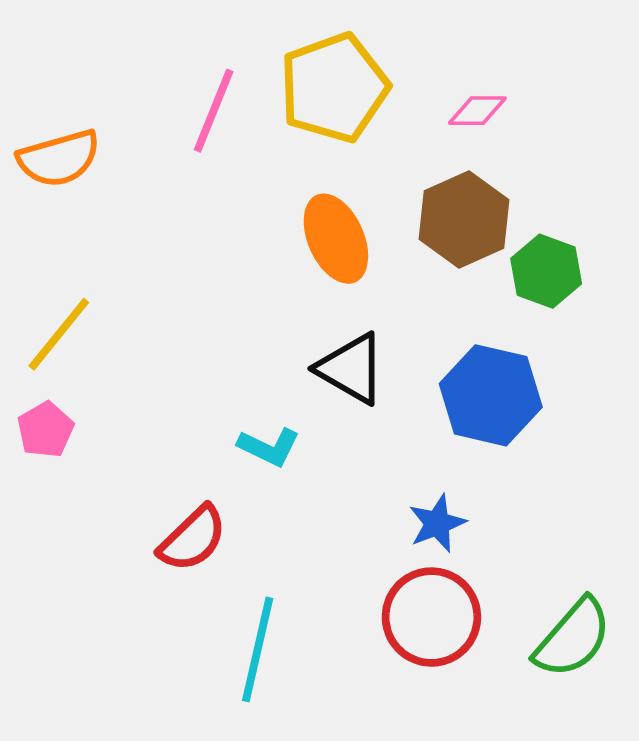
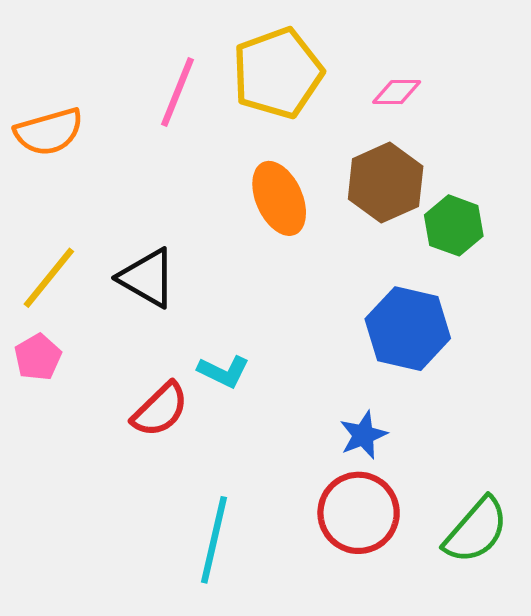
black triangle: (351, 369) -> (147, 278), moved
red semicircle: (193, 539) -> (160, 410), moved

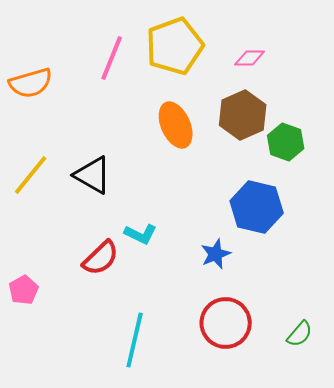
pink pentagon: (38, 357) -> (24, 290), moved
blue star: (363, 435) -> (216, 254), moved
green semicircle: (476, 530) -> (300, 334), size x0.6

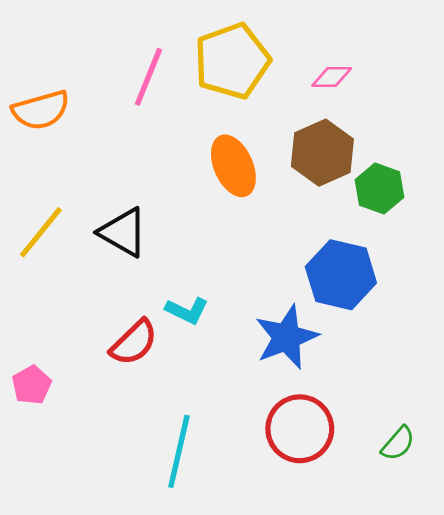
blue star: (216, 254) -> (287, 337), size x1.6

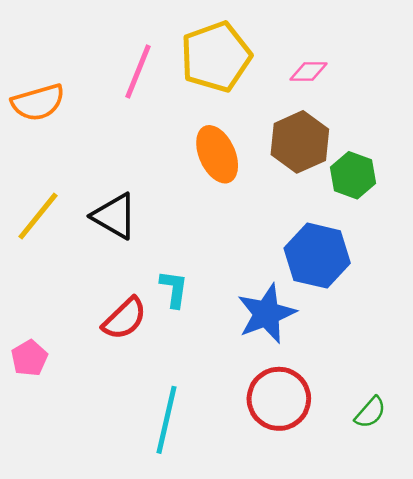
cyan L-shape: (187, 311) -> (174, 289), turned -108

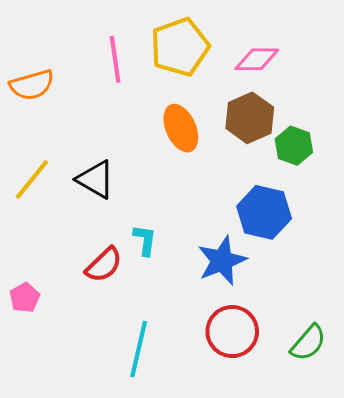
pink line: (138, 72) -> (115, 59), turned -30
pink diamond: (309, 72) -> (257, 59), size x1.4
green semicircle: (370, 412) -> (308, 343), size x1.4

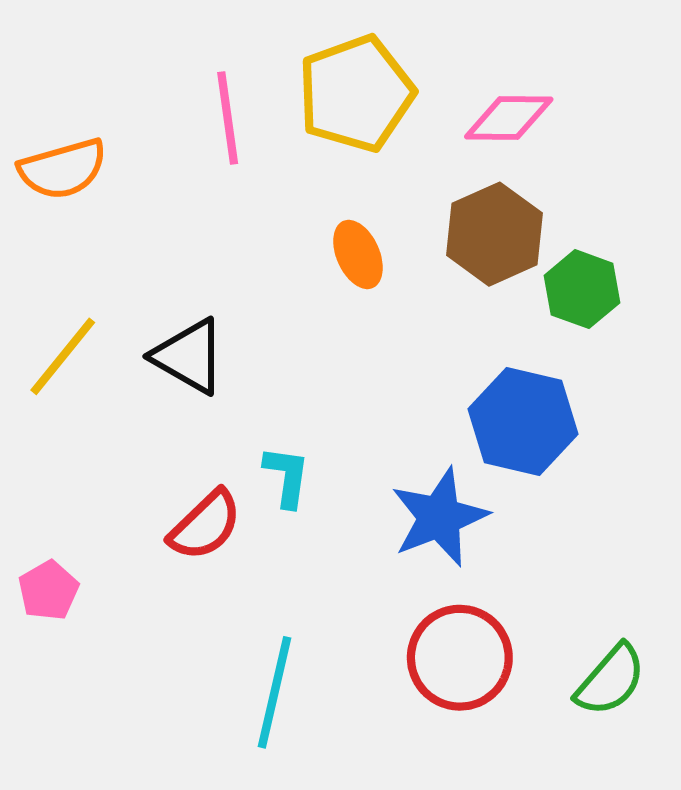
orange ellipse: (181, 128) -> (358, 254), size x0.7

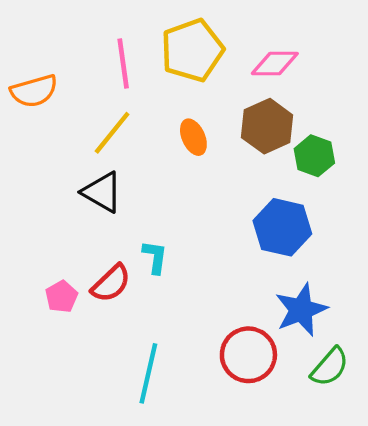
yellow line: (63, 356) -> (112, 133), moved
blue star: (439, 517) -> (301, 310), moved
pink pentagon: (48, 591) -> (62, 297), moved

